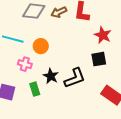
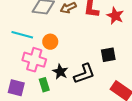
red star: (103, 35) -> (115, 16), moved
pink cross: (25, 64) -> (34, 60), size x1.6

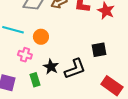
pink cross: (34, 60) -> (25, 55), size x0.6

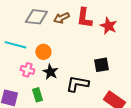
black star: (51, 67) -> (50, 72), moved
black L-shape: (75, 69) -> (77, 84), turned -150

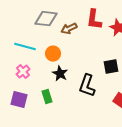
brown arrow: (61, 18) -> (69, 29), moved
pink cross: (27, 70) -> (23, 72), moved, turned 32
black L-shape: (77, 84) -> (87, 86), turned -80

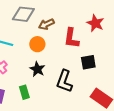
red L-shape: (94, 20) -> (71, 38), moved
orange circle: (53, 54) -> (37, 44), moved

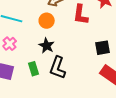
black square: (88, 62) -> (103, 48), moved
black L-shape: (64, 81) -> (58, 68), moved

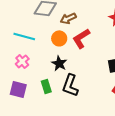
red L-shape: (81, 15) -> (81, 38), moved, turned 50

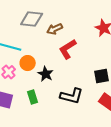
orange circle: (59, 38) -> (28, 63), moved
black L-shape: (70, 85) -> (72, 96), moved, turned -95

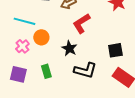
black star: (46, 74) -> (69, 48), moved

